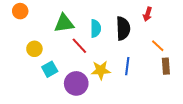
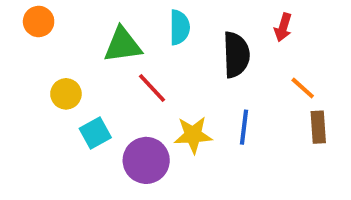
cyan semicircle: (96, 28) -> (179, 27), moved

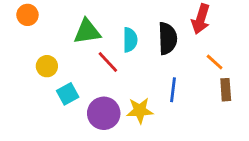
cyan semicircle: (179, 27) -> (130, 40), moved
red arrow: (283, 27) -> (201, 19), size x1.5
yellow star: (193, 135) -> (140, 111), moved

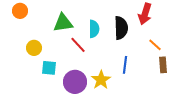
cyan square: (68, 94) -> (49, 68), turned 35
yellow star: (140, 111) -> (101, 80), turned -30

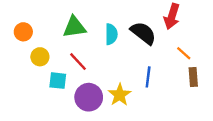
orange circle: (20, 11) -> (23, 32), moved
black semicircle: (121, 28) -> (143, 33), turned -50
red line: (78, 45) -> (78, 62), moved

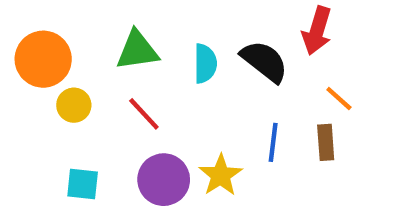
orange circle: (23, 32) -> (43, 59), size x1.6
brown rectangle: (193, 77) -> (326, 142), moved
cyan square: (58, 81) -> (83, 184), moved

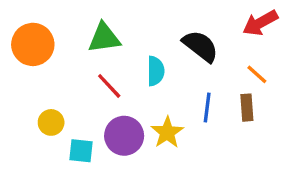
red arrow: (317, 31) -> (260, 23), moved, turned 44
cyan semicircle: (205, 64) -> (156, 71), moved
yellow circle: (74, 105) -> (51, 122), moved
cyan square: (83, 184) -> (81, 151), moved

